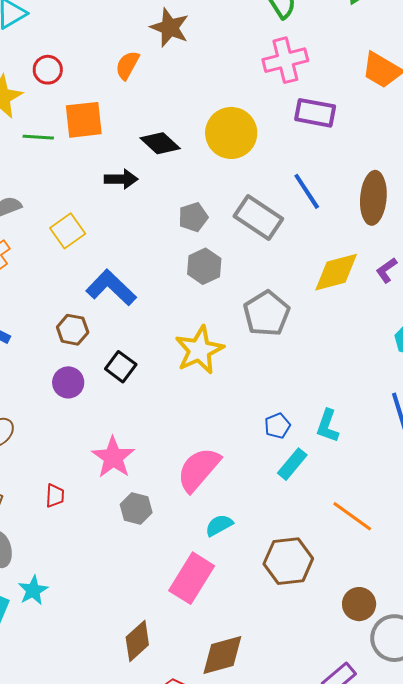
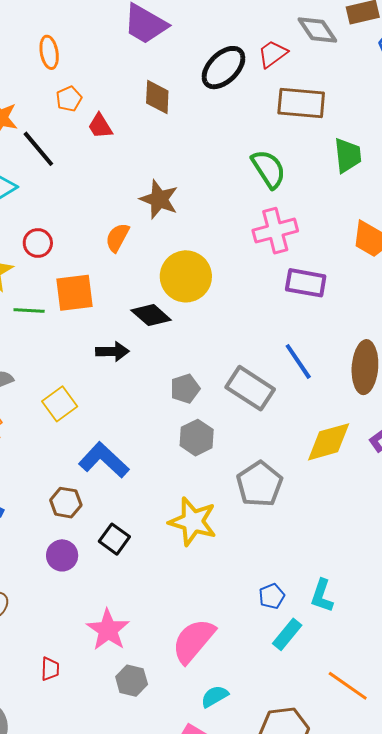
yellow circle: (231, 133) -> (186, 276), moved
yellow star: (199, 350) -> (193, 521), turned -30

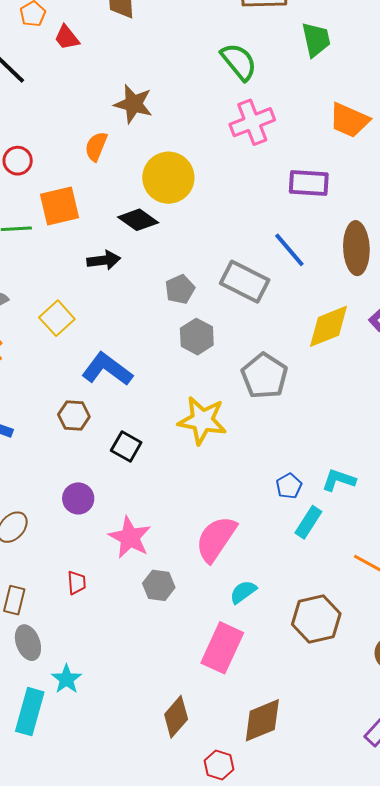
purple rectangle: (306, 283) -> (309, 183), moved
purple circle: (62, 555) -> (78, 498), moved
cyan L-shape: (322, 596) -> (339, 480), turned 96

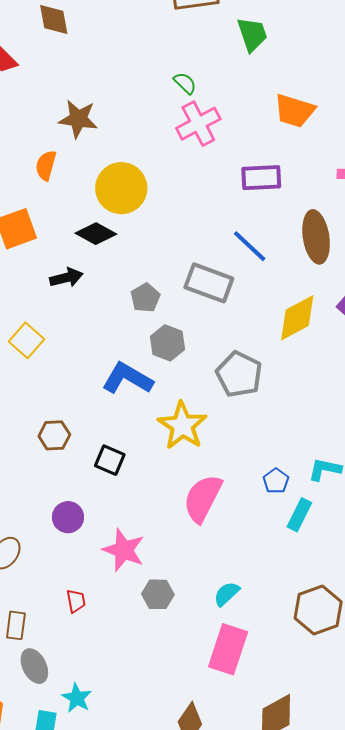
green semicircle: (239, 62) -> (185, 83), moved, size x0.6
blue L-shape: (107, 369) -> (127, 378), moved
yellow star: (202, 420) -> (182, 426), turned 30
pink semicircle: (216, 539) -> (203, 498), moved
cyan semicircle: (243, 592) -> (227, 594), moved

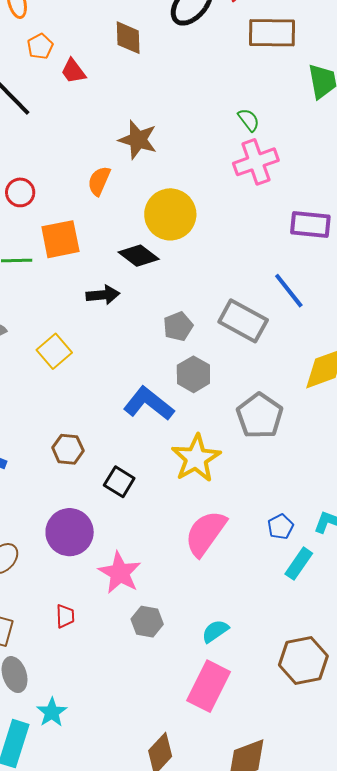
purple circle: (68, 517) -> (70, 532), size x1.5

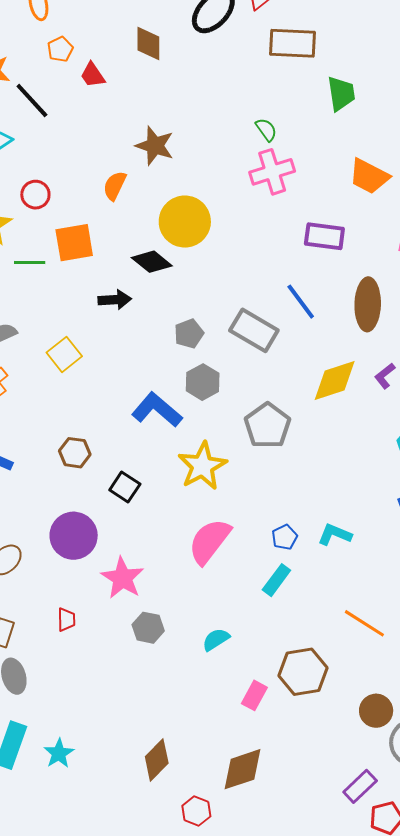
cyan rectangle: (299, 564) -> (276, 580), moved
pink rectangle: (209, 686) -> (254, 695), moved, size x0.6
cyan star: (52, 712) -> (59, 753), moved

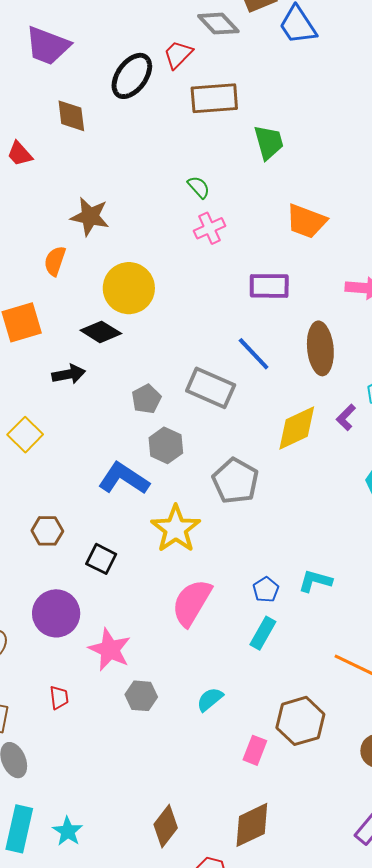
pink cross: (272, 172) -> (210, 228), size x0.7

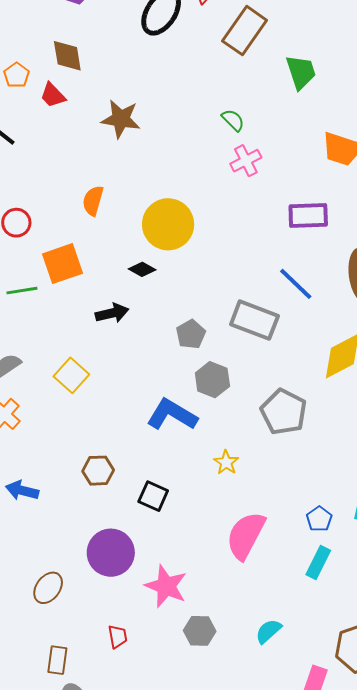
brown rectangle: (214, 98) -> (245, 31), turned -48
brown diamond: (71, 116) -> (67, 56), moved
brown star: (90, 216) -> (121, 119), moved
black diamond: (101, 332) -> (142, 269), size x0.7
yellow star: (176, 529) -> (226, 462), size x0.5

